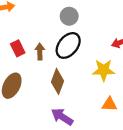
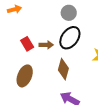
brown arrow: (40, 52) -> (46, 45), turned 96

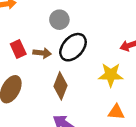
gray circle: (69, 13) -> (59, 20), moved

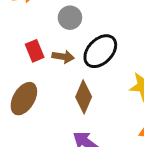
gray circle: (59, 20) -> (70, 18), moved

